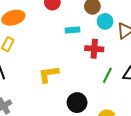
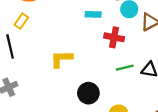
green line: (107, 75) -> (125, 68), turned 42

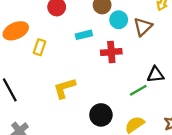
yellow rectangle: (21, 21) -> (40, 47), moved
green line: (125, 68) -> (138, 90), moved

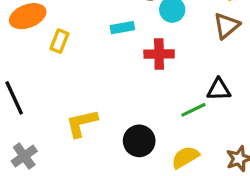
brown triangle: (143, 27) -> (226, 26), moved
yellow L-shape: (64, 88) -> (82, 123), moved

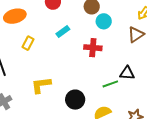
cyan rectangle: (122, 28) -> (63, 32), moved, turned -32
yellow rectangle: (59, 41) -> (28, 43), moved

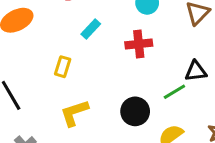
yellow rectangle: (28, 43) -> (63, 67), moved
black circle: (75, 100) -> (135, 111), moved

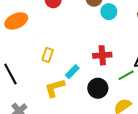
cyan rectangle: (91, 29) -> (72, 72), moved
red cross: (139, 44) -> (102, 55), moved

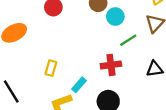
green line: (126, 75) -> (128, 40), moved

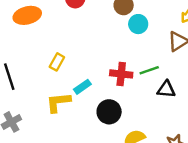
green line: (128, 40) -> (149, 70), moved

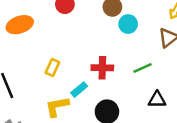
red cross: (121, 74) -> (102, 68), moved
black triangle: (166, 89) -> (157, 100), moved

